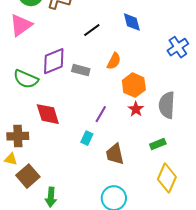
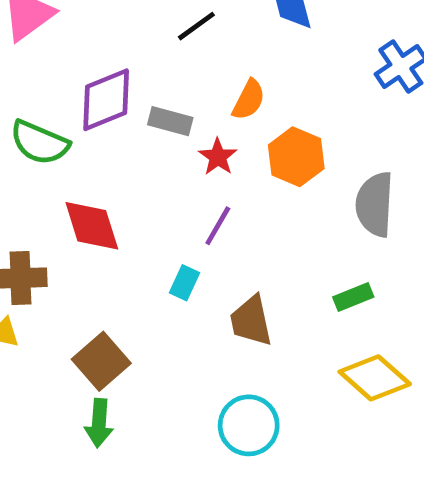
red star: (136, 109) -> (218, 157), moved
brown square: (28, 176) -> (101, 361), moved
yellow diamond: (167, 178) -> (375, 378), turned -72

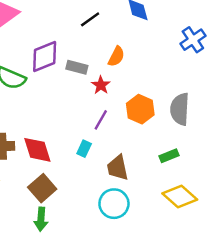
orange hexagon: (296, 157) -> (140, 109), moved
red diamond: (92, 226) -> (37, 150), moved
cyan circle: (249, 425) -> (114, 204), moved

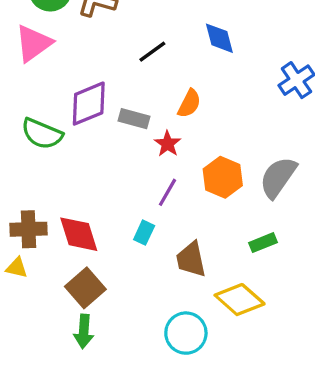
gray semicircle: (180, 109) -> (278, 177), turned 32
yellow diamond: (180, 196) -> (240, 300), moved
cyan circle: (114, 204) -> (186, 333), moved

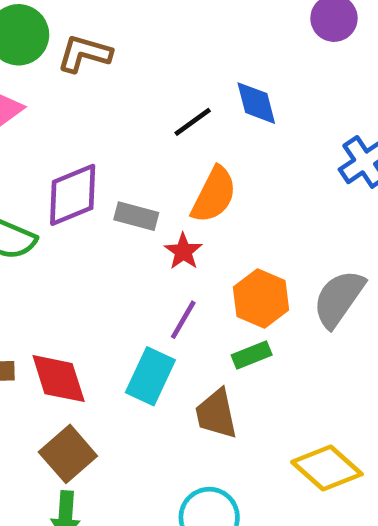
black line: (152, 52) -> (193, 122), moved
orange semicircle: (189, 104) -> (214, 195), size x1.4
cyan rectangle: (144, 233) -> (150, 376), size x1.6
green rectangle: (263, 243) -> (252, 355), moved
yellow diamond: (240, 300) -> (327, 468), moved

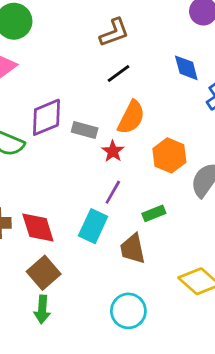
brown L-shape: (84, 54) -> (114, 33), moved, turned 144
blue diamond: (256, 103) -> (186, 68), moved
orange hexagon: (261, 298) -> (169, 155), moved

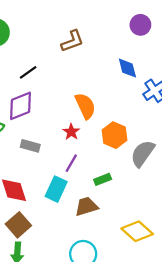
black line: (119, 74) -> (28, 72), moved
orange semicircle: (131, 117) -> (85, 106), turned -52
gray rectangle: (85, 130) -> (30, 146), moved
brown trapezoid: (133, 249) -> (86, 206), turned 85

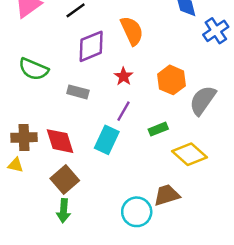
purple diamond: (20, 106) -> (91, 46), moved
orange semicircle: (85, 106) -> (132, 31), moved
brown trapezoid: (86, 206) -> (167, 195), moved
yellow diamond: (137, 231) -> (189, 154), moved

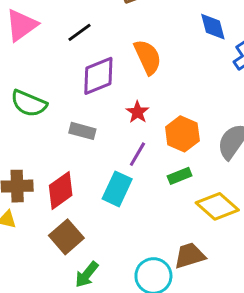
orange hexagon: (171, 80) -> (182, 134), moved
red diamond: (60, 141) -> (61, 190), turned 72
green arrow: (64, 211) -> (87, 275), moved, turned 35

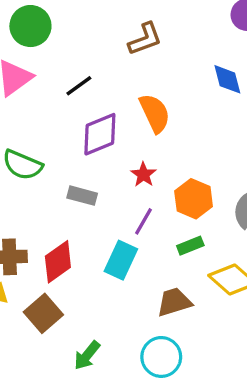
brown square: (66, 237) -> (43, 313), moved
brown trapezoid: (190, 256) -> (174, 302), moved

